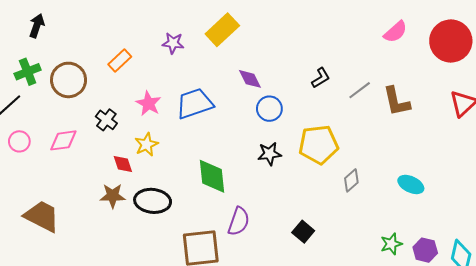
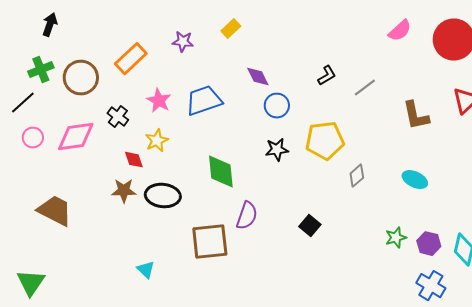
yellow rectangle: (222, 30) -> (231, 29), size x0.6
orange rectangle: (120, 60) -> (131, 59), size x1.4
brown L-shape: (396, 101) -> (416, 116), moved
pink diamond: (63, 140) -> (76, 137), size x1.4

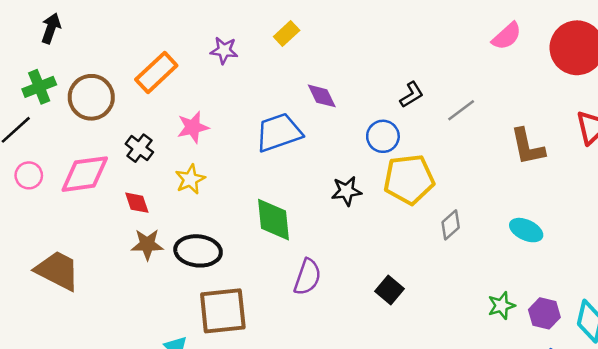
pink star: (159, 101) -> (193, 127), turned 30
blue trapezoid: (204, 101) -> (279, 132), moved
blue circle: (277, 106) -> (383, 136), moved
red diamond: (134, 160) -> (137, 203), moved
brown square: (210, 242) -> (223, 311), moved

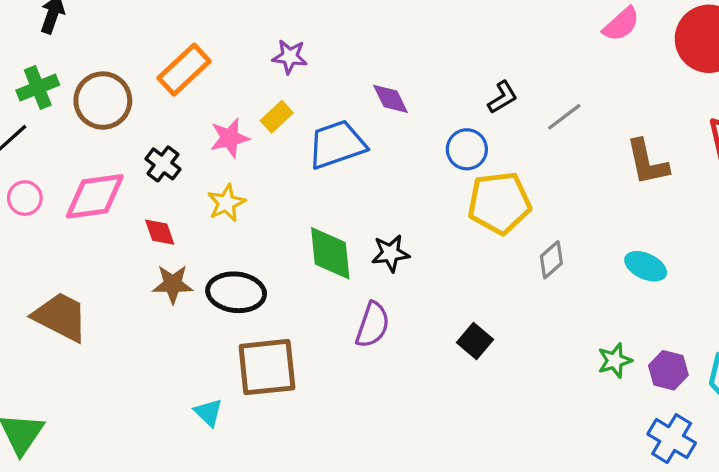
yellow rectangle: (287, 33) -> (277, 117), moved
purple star: (224, 50) -> (290, 57), moved
black star: (346, 191) -> (390, 253), moved

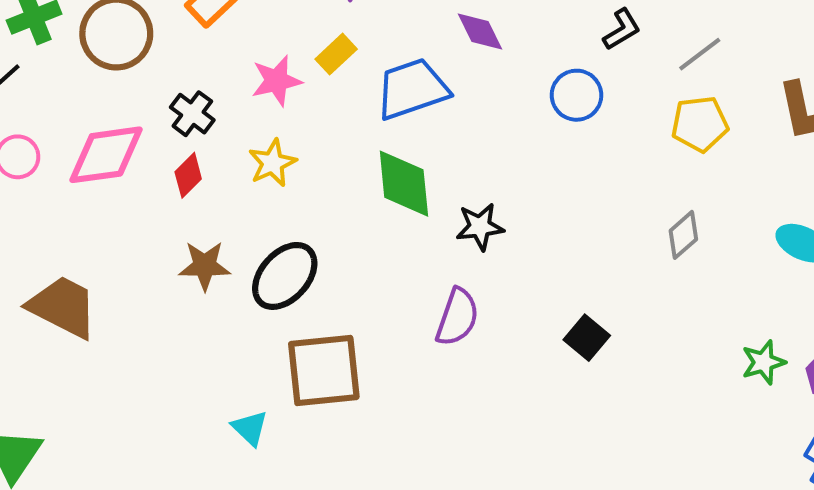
yellow pentagon: (499, 203) -> (700, 124), moved, size x0.7
red diamond: (160, 232) -> (188, 175), moved, turned 64
green diamond: (330, 253) -> (404, 184), moved
black ellipse: (236, 292) -> (285, 276), turned -54

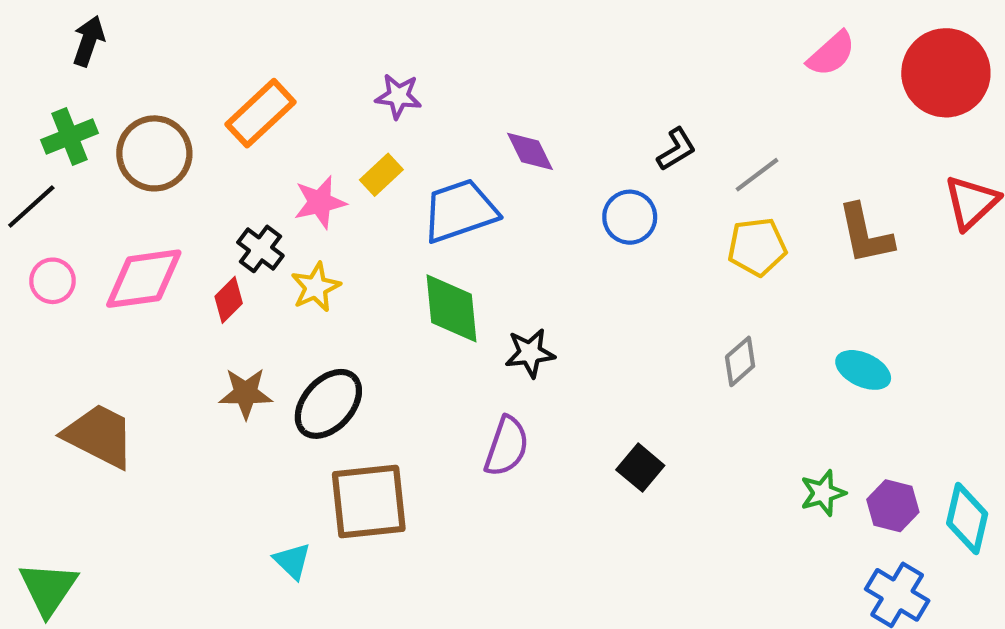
black cross: (192, 114) -> (260, 249), moved

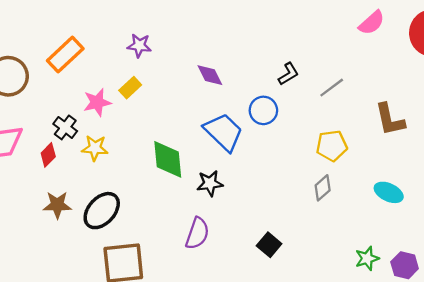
blue trapezoid: (460, 211) -> (224, 132), moved, turned 63
yellow pentagon: (757, 247) -> (332, 146), moved
yellow star: (316, 287) -> (95, 148), turned 30

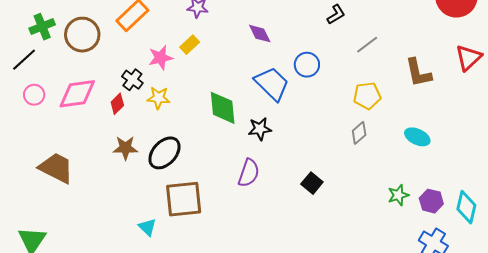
black L-shape: (288, 74) -> (336, 14), moved

